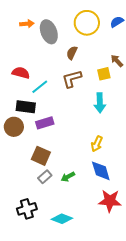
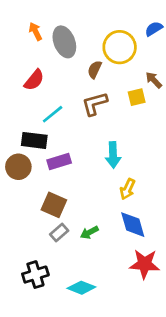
yellow circle: (87, 23) -> (120, 47), moved
orange arrow: (27, 24) -> (35, 31), turned -112
red semicircle: (21, 73) -> (34, 80), moved, turned 114
cyan arrow: (100, 103) -> (113, 155), moved

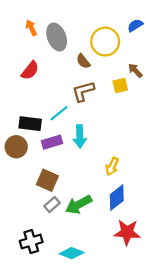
brown semicircle: (95, 69) -> (83, 61), turned -63
cyan line: (53, 114) -> (59, 113), moved
cyan arrow: (113, 155) -> (80, 136), moved
blue diamond: (133, 225) -> (117, 198), turned 68
green arrow: (89, 232) -> (79, 205), size x1.6

